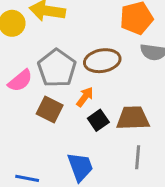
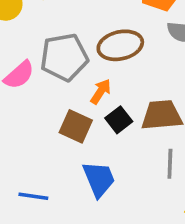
gray pentagon: (57, 68) -> (64, 57), turned 30
brown square: (50, 110) -> (76, 126), moved

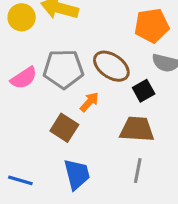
brown ellipse: (120, 45) -> (111, 66), turned 39
black square: (119, 120) -> (144, 91), moved

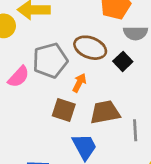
brown trapezoid: (137, 129) -> (105, 112), moved

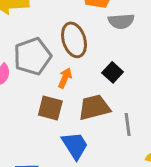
brown ellipse: (90, 48) -> (74, 40), turned 56
black square: (123, 61) -> (113, 72), moved

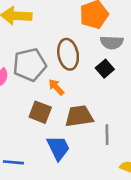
black square: (113, 72) -> (105, 69), moved
orange arrow: (65, 78) -> (56, 87), turned -72

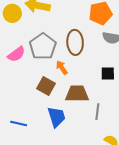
gray pentagon: (30, 65) -> (43, 46), turned -30
black square: (105, 69) -> (108, 74), moved, turned 32

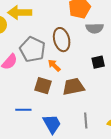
gray line: (97, 112) -> (86, 121), moved
blue trapezoid: (56, 117) -> (52, 124), moved
blue line: (19, 123) -> (23, 110), moved

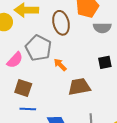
brown ellipse: (62, 40) -> (61, 23), moved
brown square: (43, 86) -> (23, 88), moved

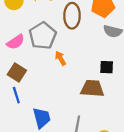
brown trapezoid: (79, 87) -> (92, 88), moved
blue line: (28, 109) -> (16, 95), turned 56

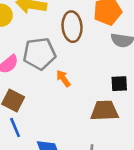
gray pentagon: (43, 36) -> (39, 54), turned 30

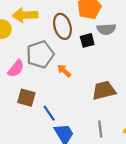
black square: (119, 84) -> (87, 40), moved
blue line: (15, 127) -> (49, 113), moved

